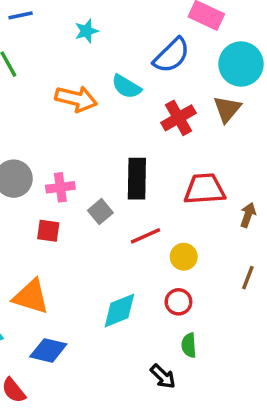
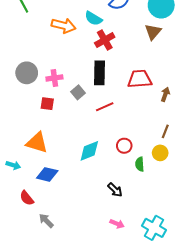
red cross: (178, 118) -> (105, 40), moved
yellow circle: (184, 257) -> (160, 153), moved
green semicircle: (189, 345) -> (140, 164), moved

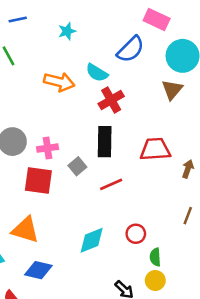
red square: (47, 104) -> (38, 181), size x1.6
yellow circle: (160, 153) -> (155, 281), moved

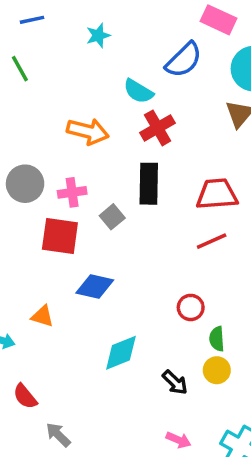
orange arrow: (59, 82) -> (88, 131), moved
red line: (111, 184) -> (212, 241), moved
orange triangle: (25, 230) -> (42, 316), moved, size x0.6
cyan diamond: (92, 240) -> (121, 353), moved
blue diamond: (38, 270) -> (95, 287), moved

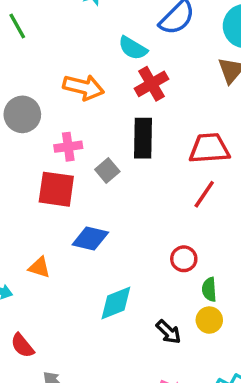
gray circle: (25, 184) -> (22, 114), moved
red line: (212, 241) -> (204, 194), turned -32

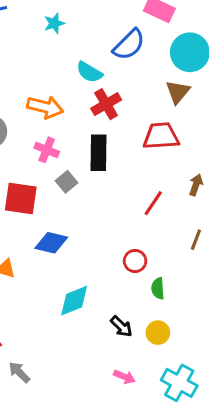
pink cross: (68, 147) -> (47, 150), moved, turned 30
red trapezoid: (209, 148) -> (161, 136), moved
yellow circle: (209, 320) -> (158, 333), moved

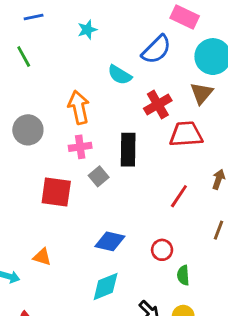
red cross: (106, 104) -> (158, 104), moved
orange arrow: (45, 107) -> (79, 107), turned -116
pink cross: (47, 150) -> (80, 147), turned -30
blue diamond: (51, 243) -> (110, 241), moved

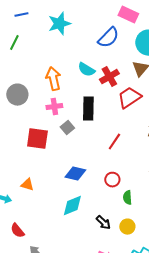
cyan star: (87, 30) -> (59, 24), size x1.6
green line: (24, 57) -> (14, 43), turned 56
cyan semicircle: (120, 75) -> (86, 70), moved
red trapezoid: (186, 134) -> (129, 98), turned -30
red line: (179, 196) -> (114, 142), moved

